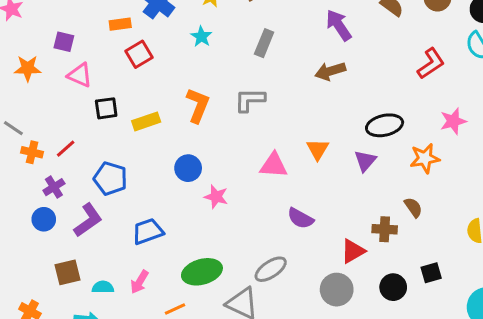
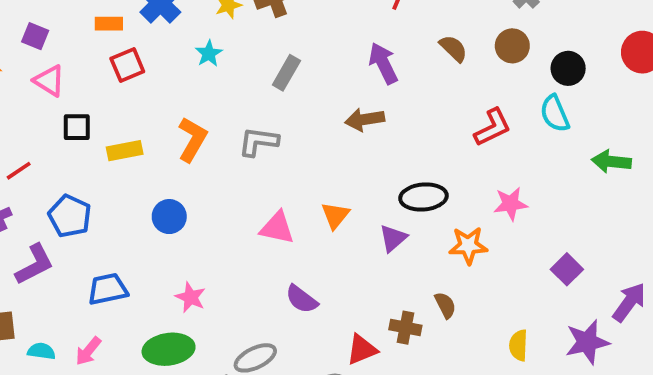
pink star: (216, 197) -> (191, 297), moved

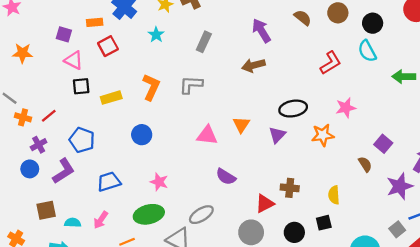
purple square: (35, 36) -> (64, 34), moved
pink triangle: (49, 81) -> (74, 60), moved
brown semicircle: (445, 305) -> (365, 164), moved
yellow semicircle: (518, 345) -> (334, 195), moved

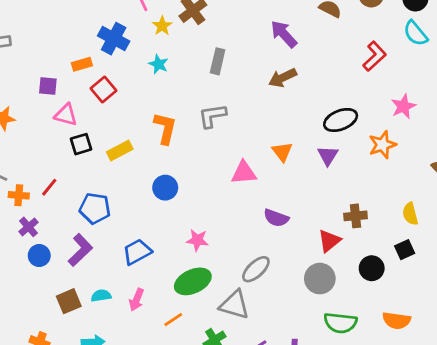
purple cross: (39, 145) -> (29, 227), moved
cyan semicircle: (73, 223) -> (101, 296), moved

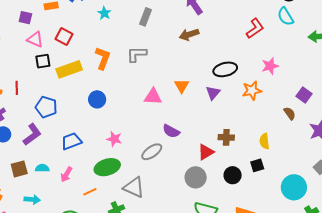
red square: (104, 90) -> (64, 36), moved, turned -30
yellow rectangle: (120, 150) -> (69, 69), size x1.4
red line: (49, 187) -> (17, 88), turned -48
gray ellipse: (256, 269) -> (152, 152), moved

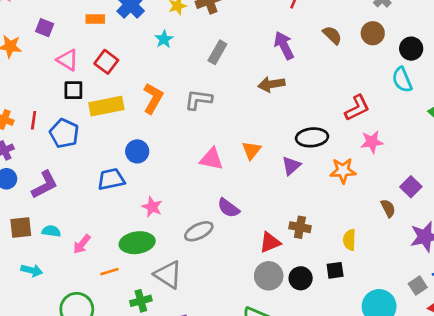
purple square: (25, 18) -> (45, 28), moved
red L-shape: (255, 28) -> (357, 108), moved
blue pentagon: (46, 107) -> (64, 133), moved
blue trapezoid: (71, 141) -> (111, 179), moved
gray circle: (196, 177) -> (269, 276), moved

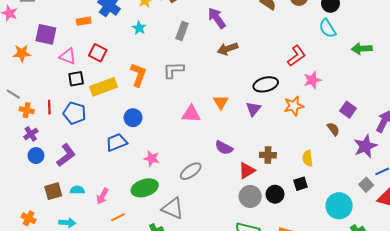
purple square: (45, 28) -> (46, 34), size x1.5
purple arrow: (284, 45) -> (217, 18), moved
purple semicircle: (228, 208) -> (224, 148), moved
orange line: (109, 272) -> (118, 217), moved

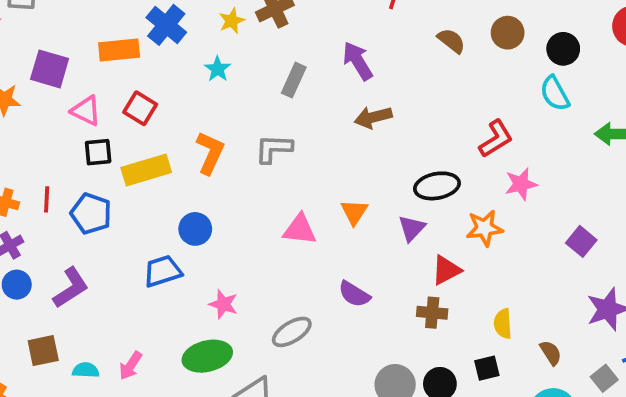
orange rectangle: (84, 21) -> (119, 50), size x1.5
brown semicircle: (333, 129) -> (551, 353), moved
red triangle: (247, 171) -> (446, 270), moved
cyan semicircle: (77, 190) -> (86, 370), moved

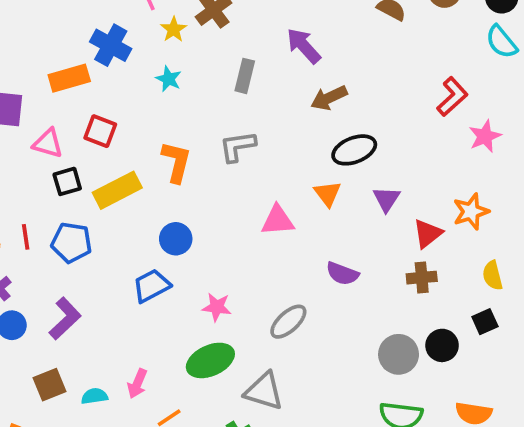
black ellipse: (437, 186) -> (354, 150), moved
orange star: (484, 228) -> (471, 212), moved

